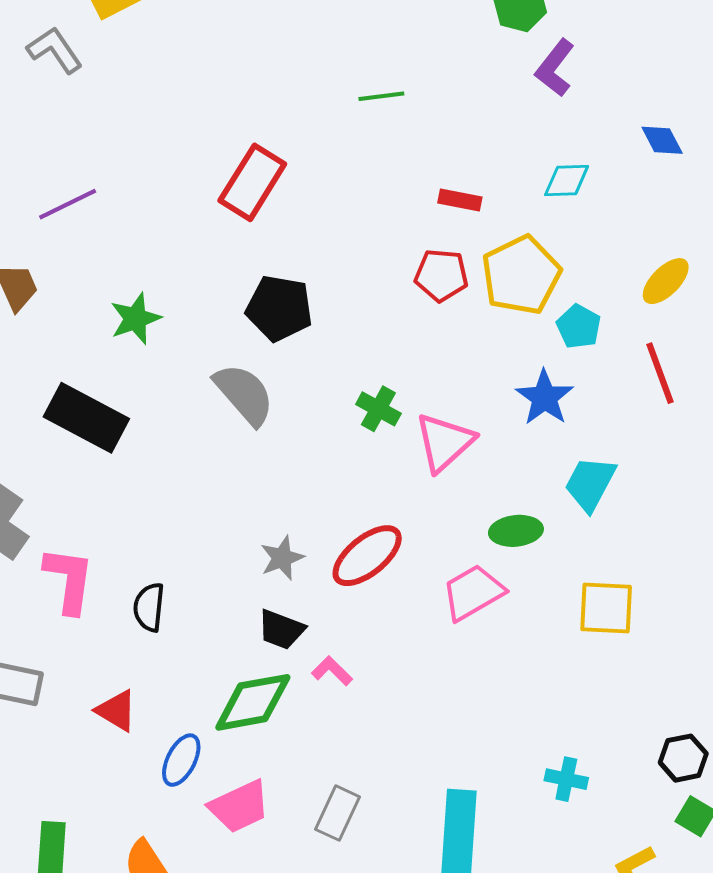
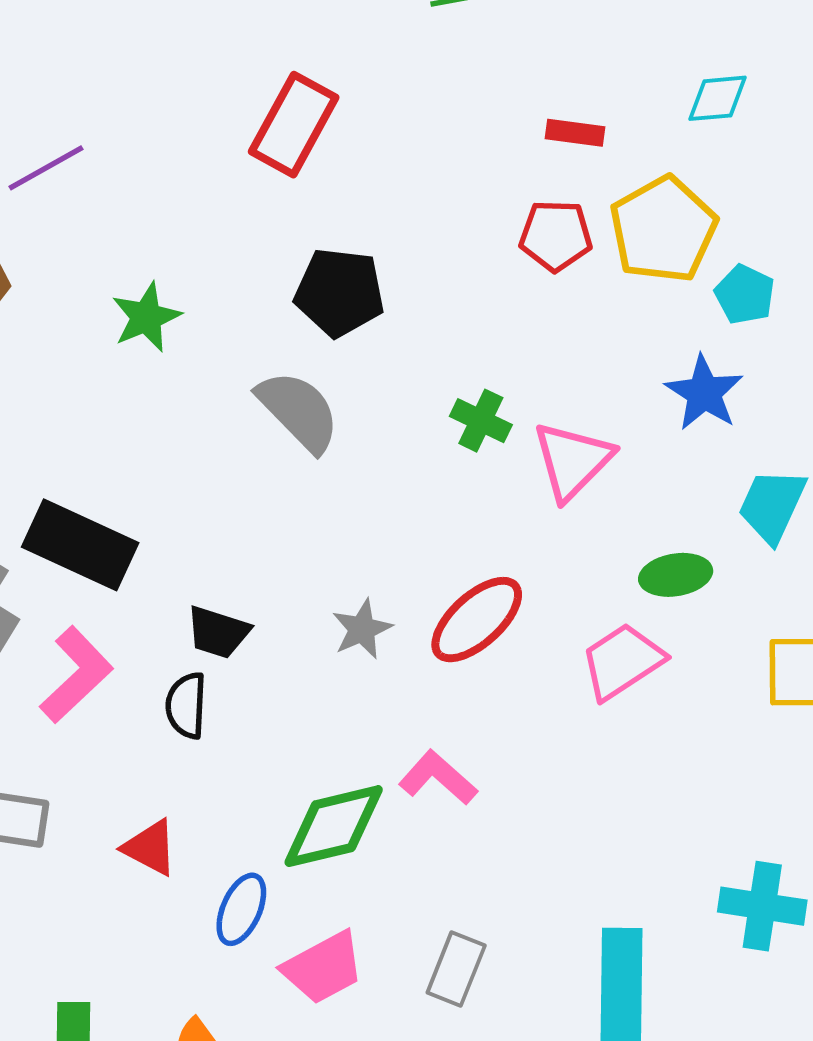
black rectangle: (86, 418) -> (80, 545), moved
pink L-shape: (69, 580) -> (76, 675), turned 42
black trapezoid: (281, 630) -> (218, 632), moved
pink L-shape: (332, 671) -> (438, 778), size x1.4
cyan cross: (566, 779) -> (762, 906), size x1.5

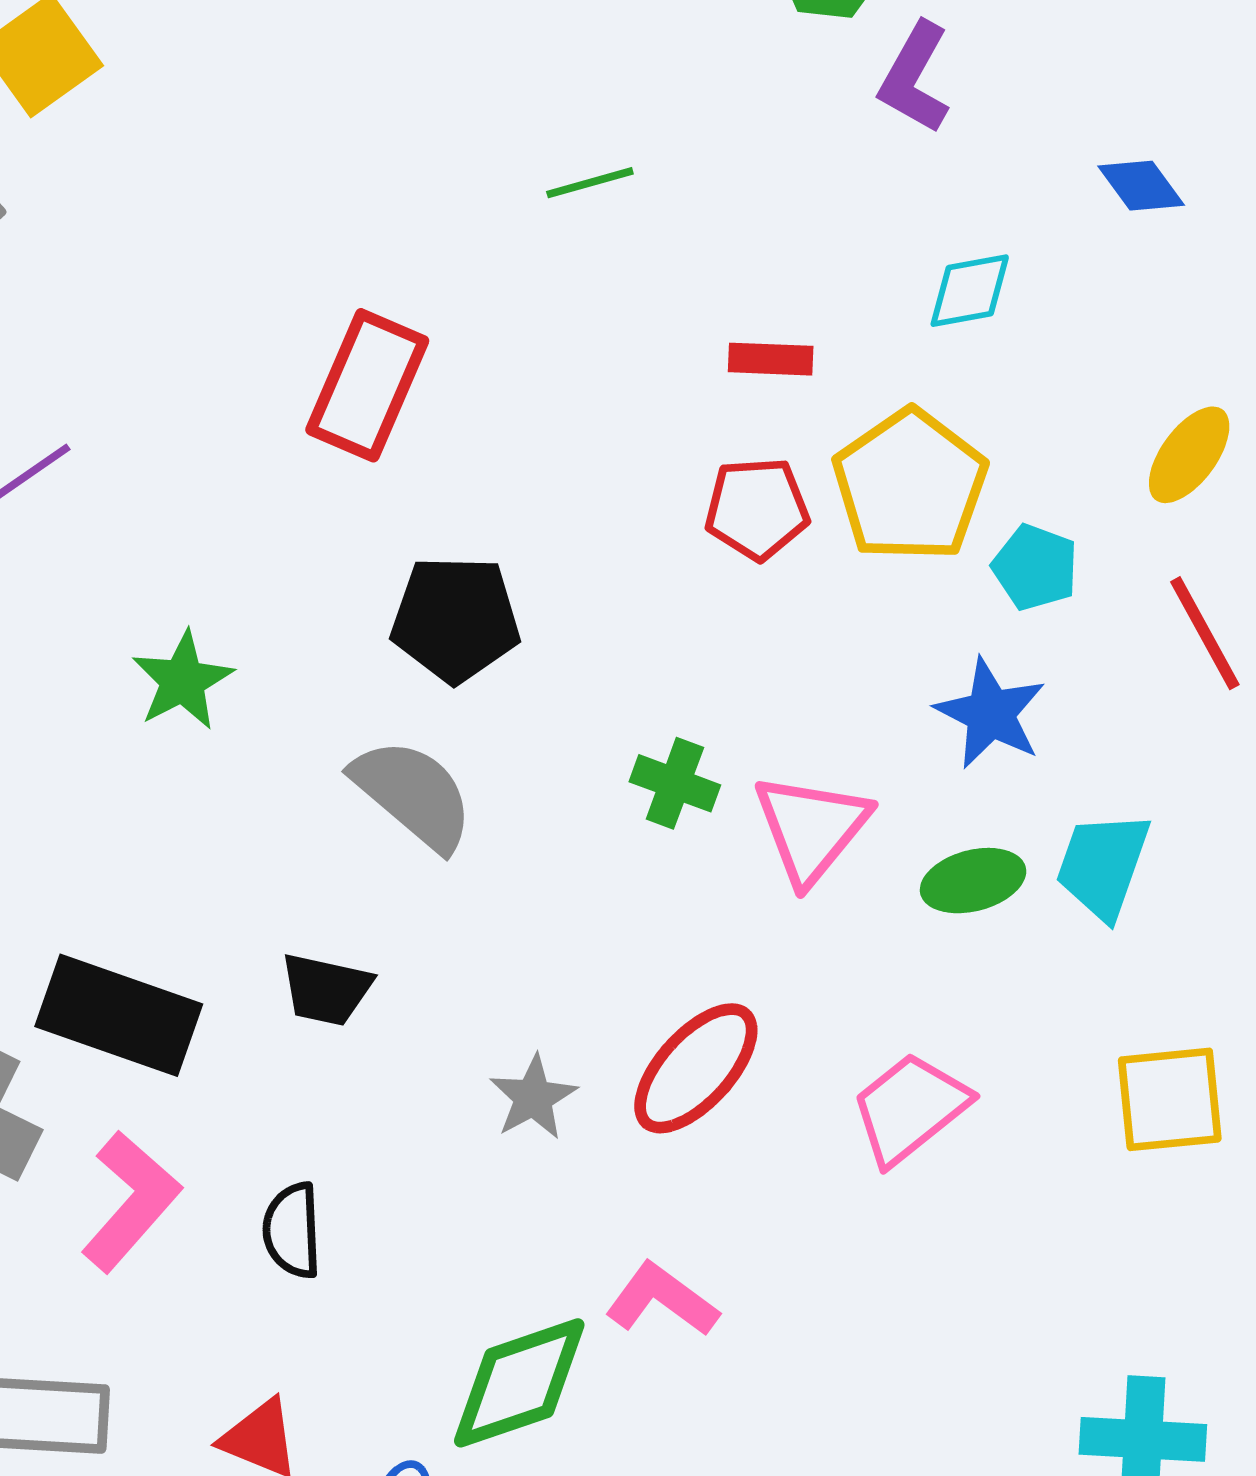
green ellipse: (676, 575) -> (973, 881), moved
black trapezoid: (218, 632) -> (326, 989), moved

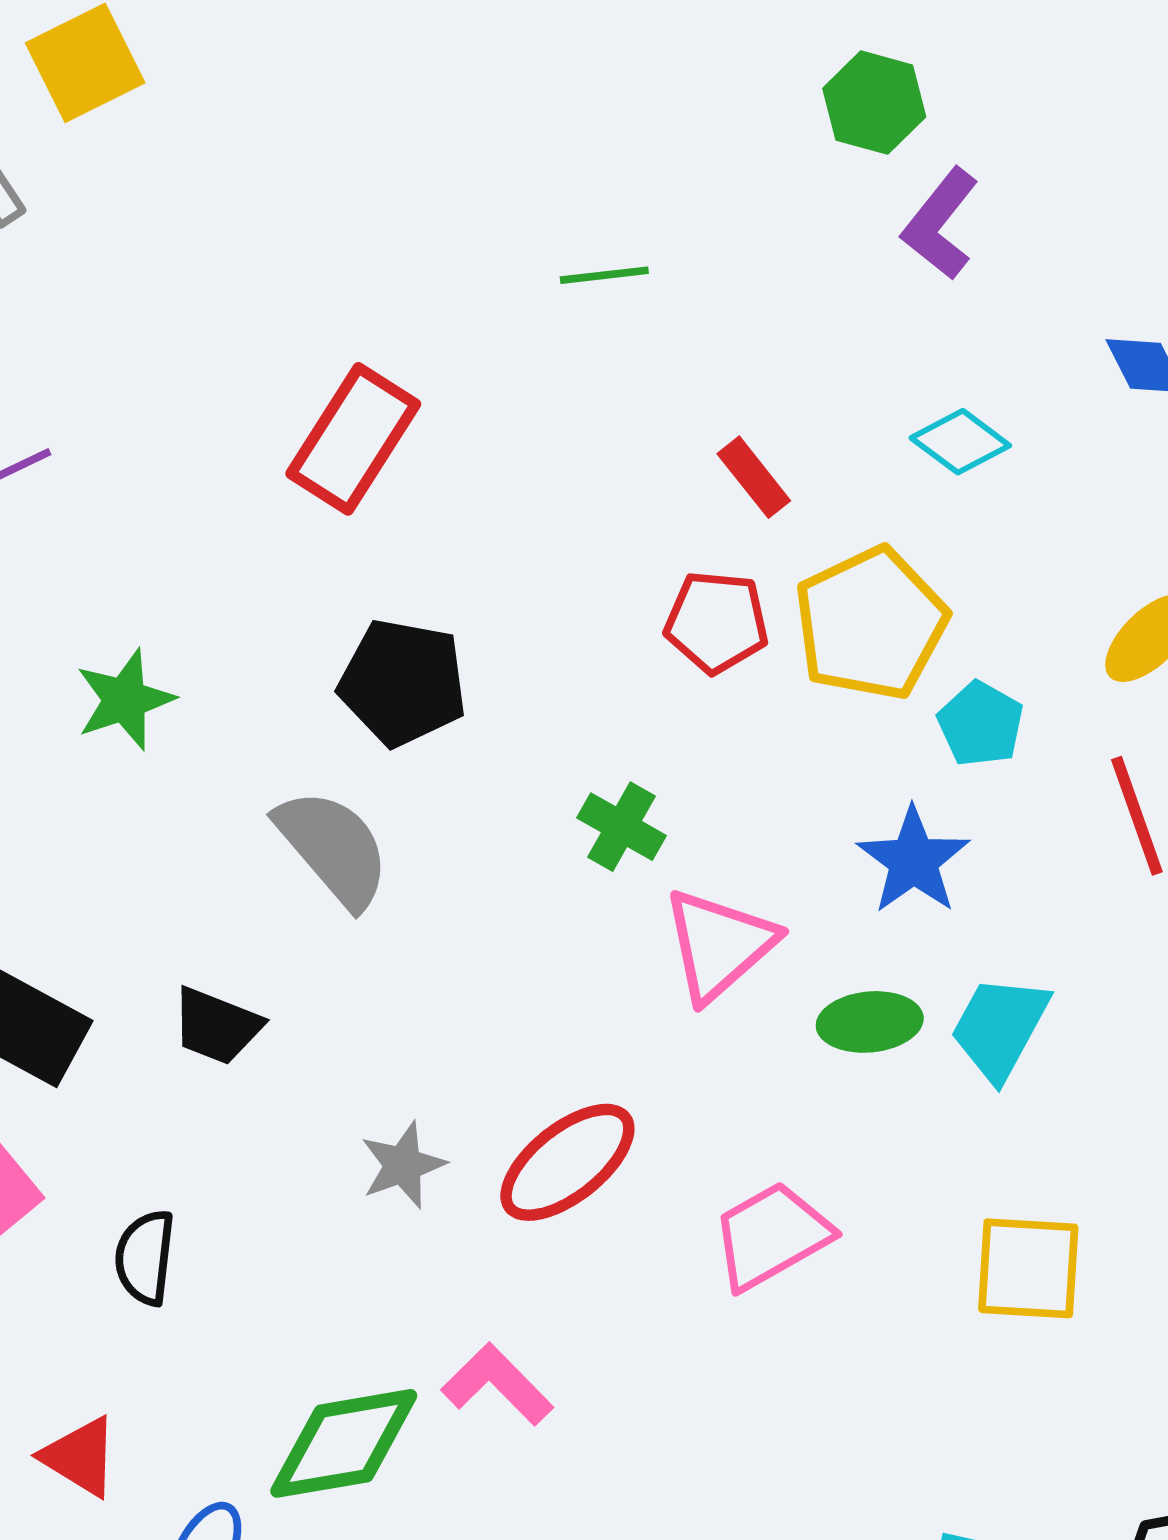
cyan diamond: (970, 291) -> (960, 442), turned 38
red rectangle: (771, 359) -> (754, 477), turned 40
green cross: (675, 783) -> (622, 827), moved

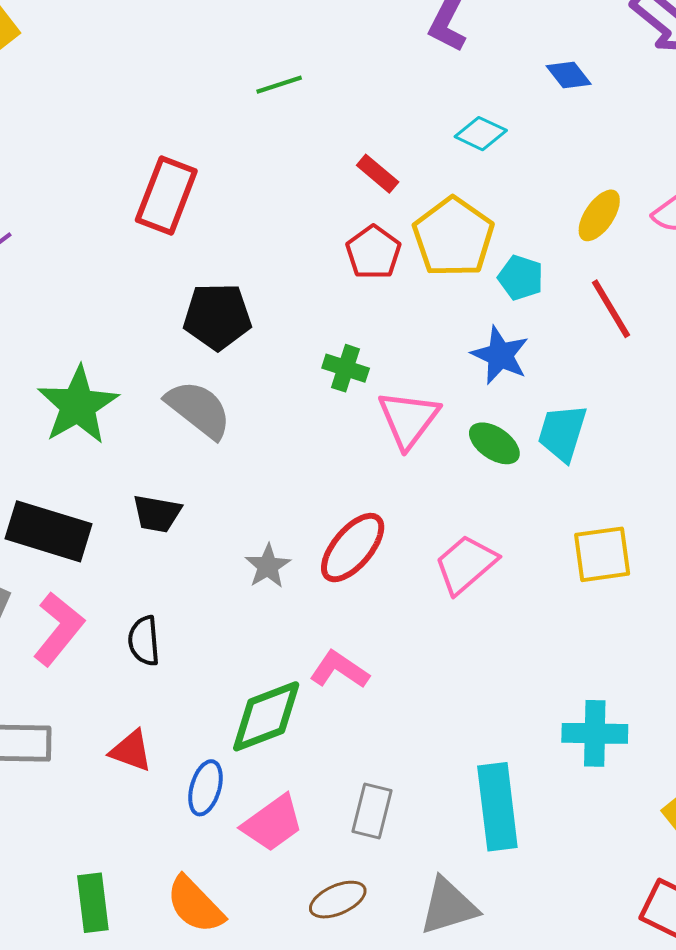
red pentagon: (717, 622) -> (373, 252), turned -30
green star: (125, 700) -> (78, 405), moved, size x1.5
green ellipse: (870, 1022) -> (494, 443), turned 51

